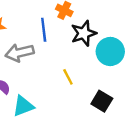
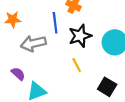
black star: (84, 33) -> (80, 36), moved

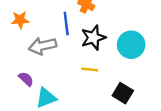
yellow line: (77, 65) -> (90, 69), turned -56

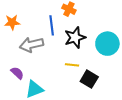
black square: (123, 93) -> (89, 79), moved

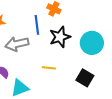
yellow line: (72, 65) -> (49, 68), moved
black square: (89, 79) -> (85, 78), moved

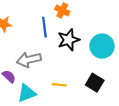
gray arrow: (17, 44) -> (29, 60), moved
yellow line: (49, 68) -> (59, 85), moved

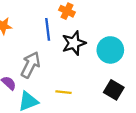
gray arrow: (29, 60) -> (30, 65), turned 130
black square: (95, 83) -> (114, 90), moved

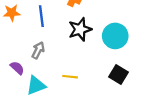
blue line: (48, 29) -> (41, 16), moved
gray arrow: (30, 65) -> (38, 50), size x0.7

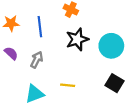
purple semicircle: (17, 68) -> (11, 53), moved

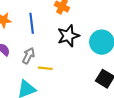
yellow line: (68, 85) -> (45, 68), moved

